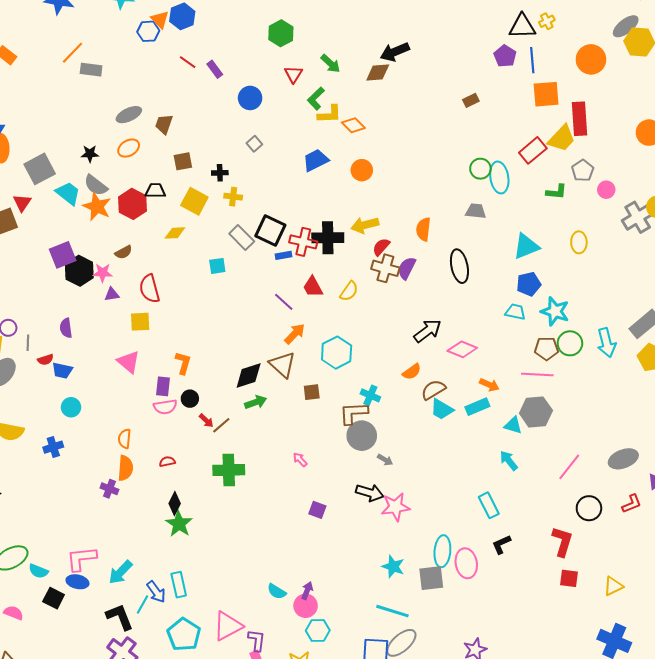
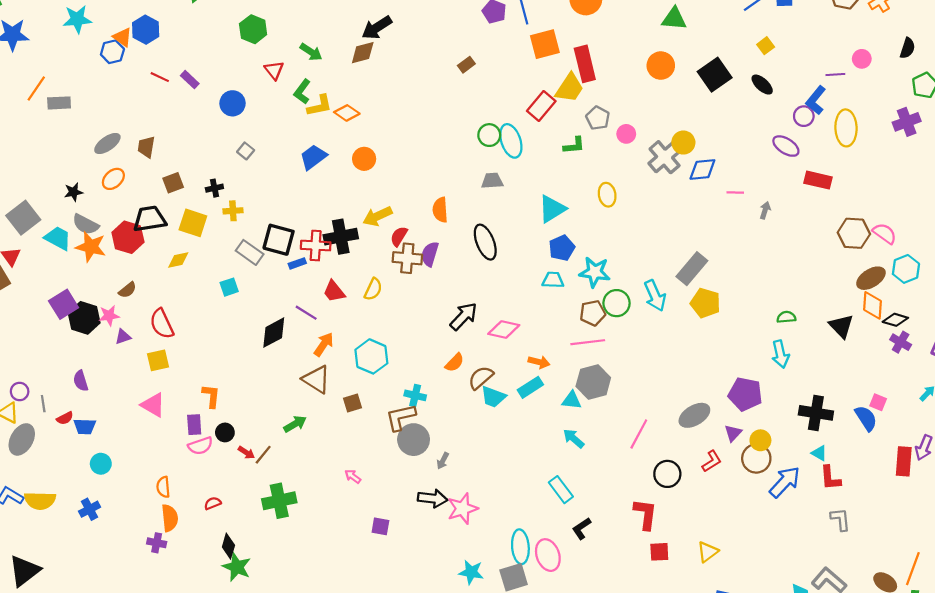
black trapezoid: (155, 191) -> (150, 219), size x1.5
black diamond: (249, 376) -> (274, 333), moved
gray arrow: (385, 460) -> (443, 461), turned 98

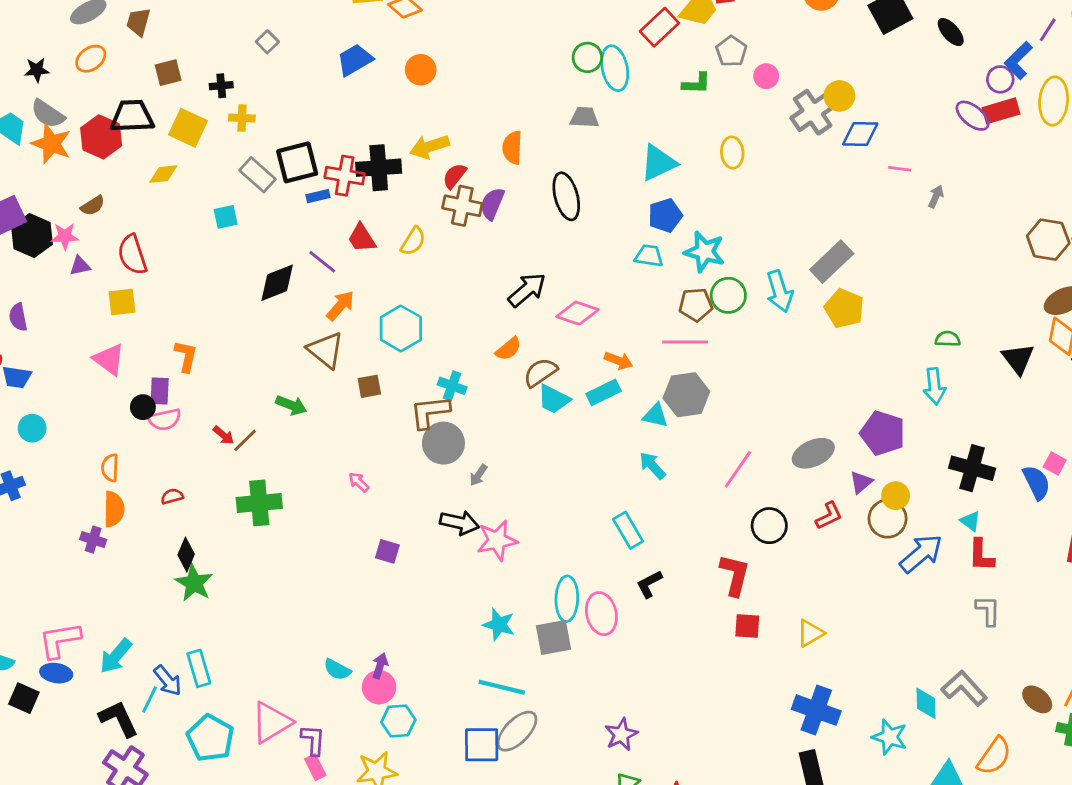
purple line: (835, 75) -> (1048, 30), turned -60
red rectangle: (818, 180) -> (1001, 111), moved, turned -36
black square: (279, 240) -> (297, 162), turned -36
green arrow: (295, 424) -> (291, 405), turned 45
black circle: (225, 432) -> (143, 407), moved

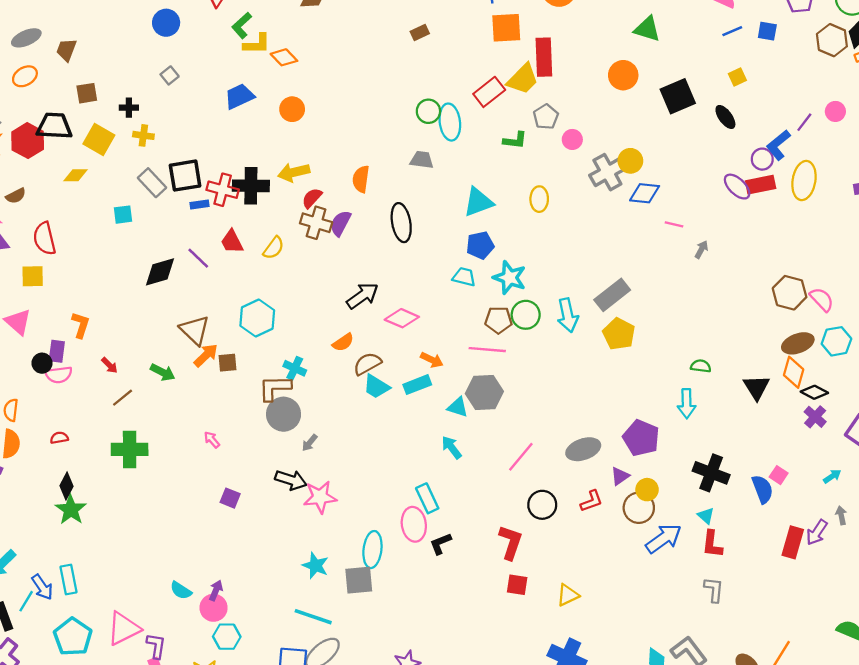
orange arrow: (340, 306) -> (206, 355), moved
red arrow: (223, 435) -> (110, 365), moved
pink ellipse: (601, 614) -> (414, 524), moved

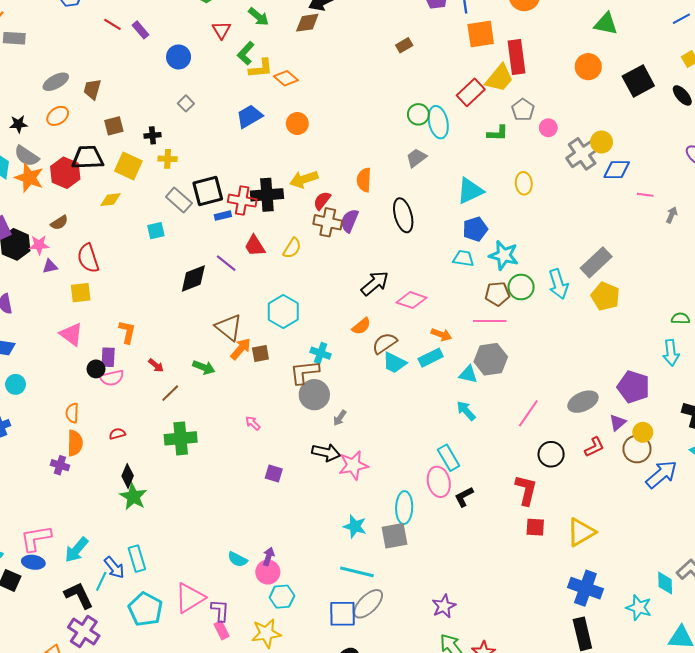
gray trapezoid: (422, 160) -> (416, 158), turned -40
yellow triangle: (568, 595) -> (581, 532), size x1.4

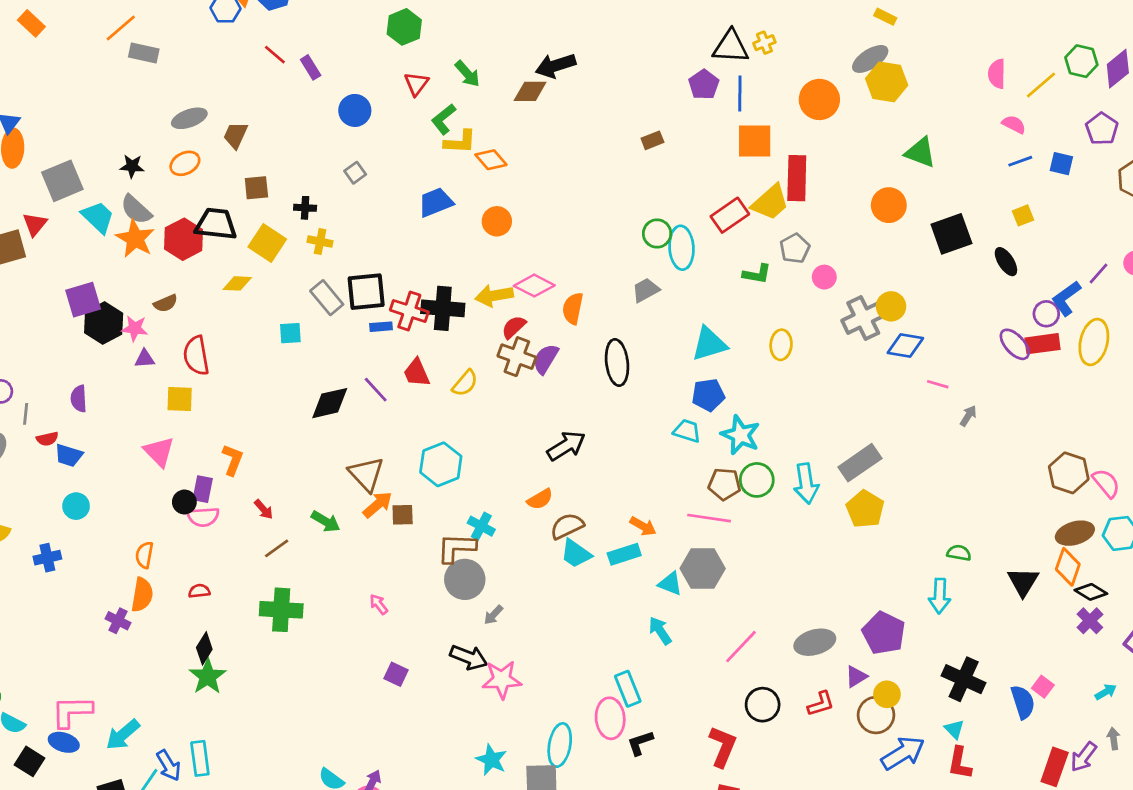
pink diamond: (412, 300) -> (534, 286), moved

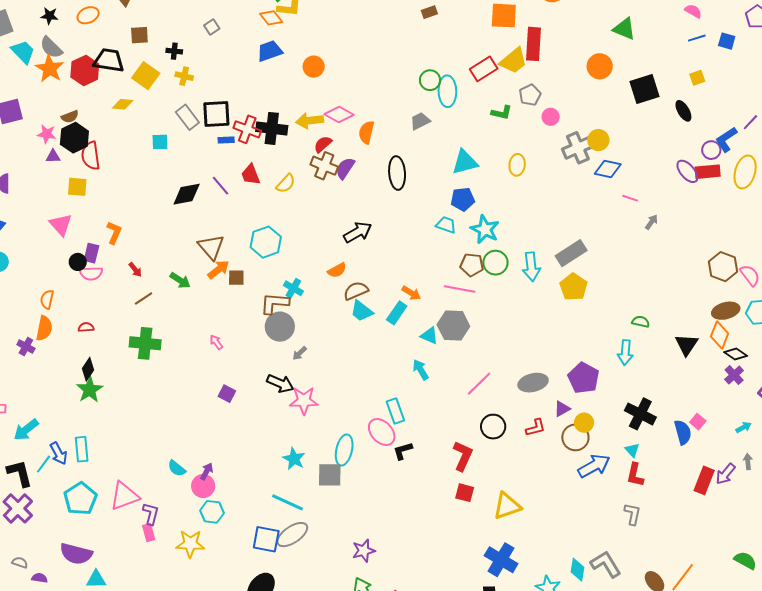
orange diamond: (491, 160) -> (271, 18), moved
black hexagon: (104, 323) -> (74, 138), moved
cyan rectangle: (624, 554) -> (397, 313), turned -40
pink ellipse: (610, 718) -> (382, 432), turned -40

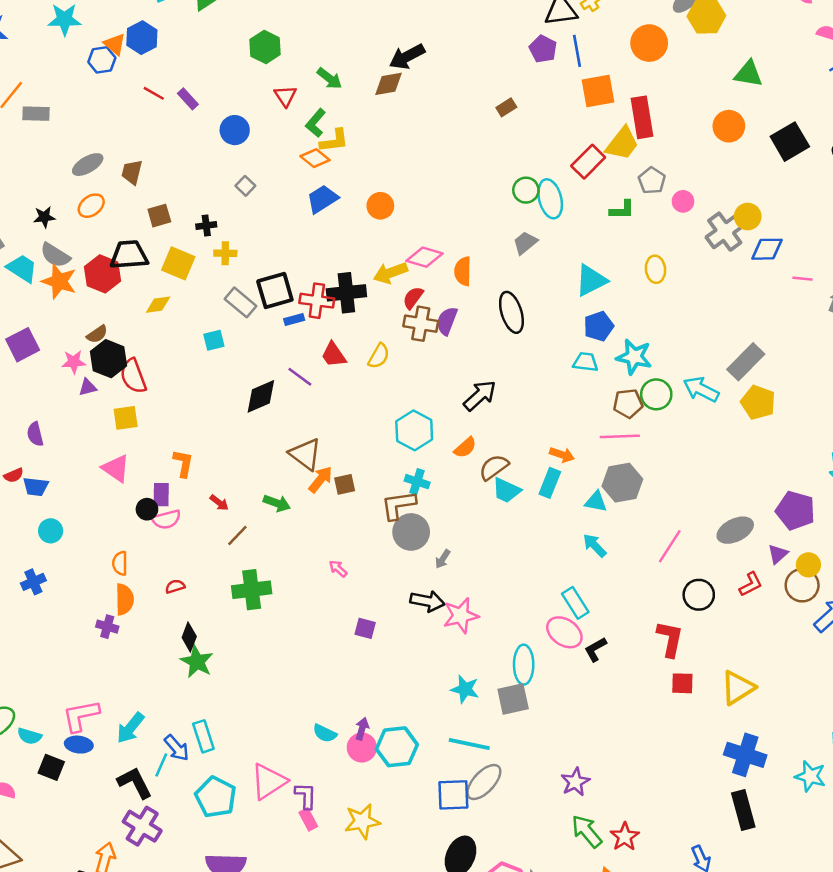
cyan hexagon: (266, 242) -> (414, 430), moved
cyan arrow: (531, 267) -> (701, 389), turned 136
cyan hexagon: (212, 512) -> (397, 747), moved, size x1.4

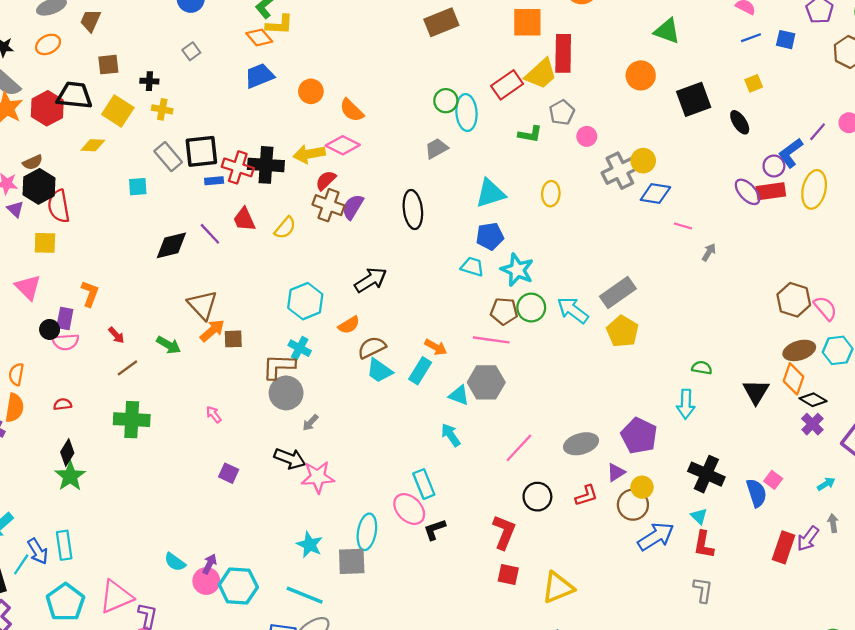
brown rectangle: (506, 107) -> (441, 22), size x1.8
orange semicircle: (463, 271) -> (352, 110), moved, turned -56
purple triangle: (88, 387) -> (15, 209), turned 48

